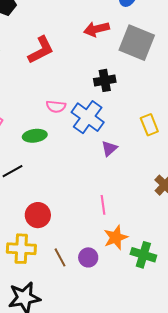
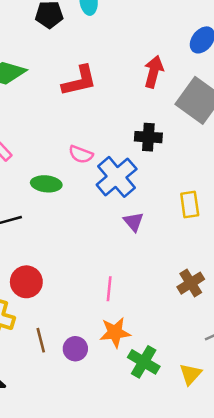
red arrow: (97, 29) -> (154, 72), turned 105
purple triangle: (109, 148) -> (134, 222), turned -42

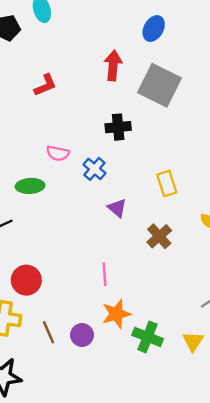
red L-shape: (79, 81) -> (45, 85), size x0.7
blue cross: (117, 177) -> (94, 169), size x0.6
brown cross: (191, 283) -> (159, 236), moved

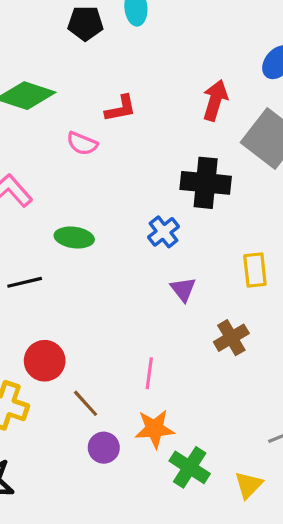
black cross: (118, 127) -> (206, 183), size x1.4
pink semicircle: (58, 153) -> (82, 144), moved
brown line: (49, 332) -> (86, 403), moved, turned -30

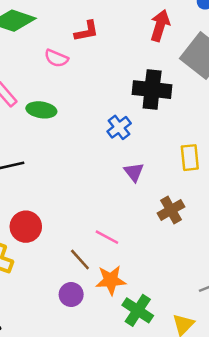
green ellipse: (74, 238) -> (41, 110), moved
pink line: (149, 373) -> (107, 237), turned -70
brown line: (86, 403) -> (80, 259), moved

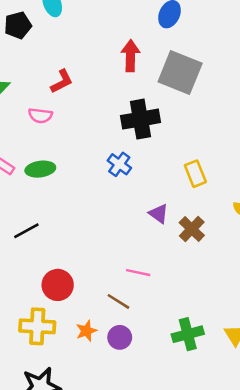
purple triangle: (134, 172) -> (159, 214), moved
orange star: (111, 280) -> (86, 331), moved, size x0.7
green cross: (138, 310) -> (188, 334), turned -32

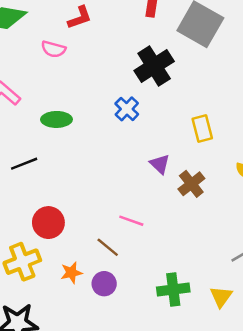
black cross: (140, 119) -> (154, 66), turned -30
green ellipse: (40, 169) -> (56, 119), moved
yellow cross: (37, 326) -> (22, 262), turned -32

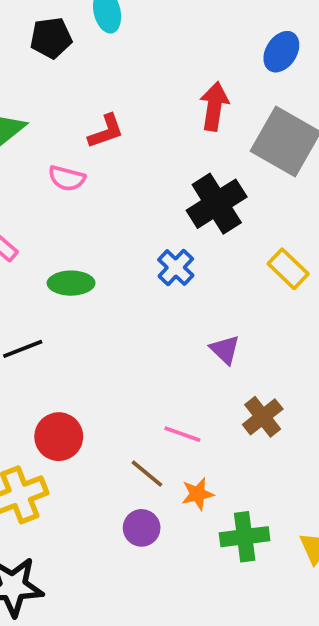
yellow rectangle: (202, 128) -> (288, 269), moved, turned -32
brown cross: (191, 184) -> (263, 417), moved
orange star: (71, 273) -> (198, 494), moved

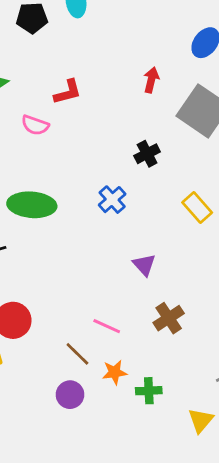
red arrow: (214, 106) -> (151, 80), size x0.7
black cross: (217, 204) -> (147, 154), size x0.6
green ellipse: (71, 283) -> (32, 205), size x1.4
green cross: (245, 537) -> (149, 391), moved, size x0.7

